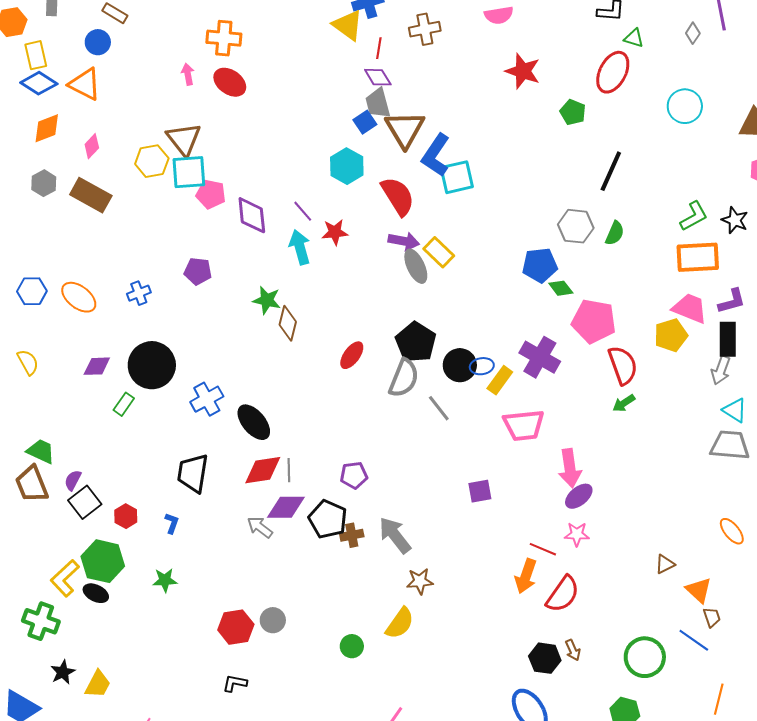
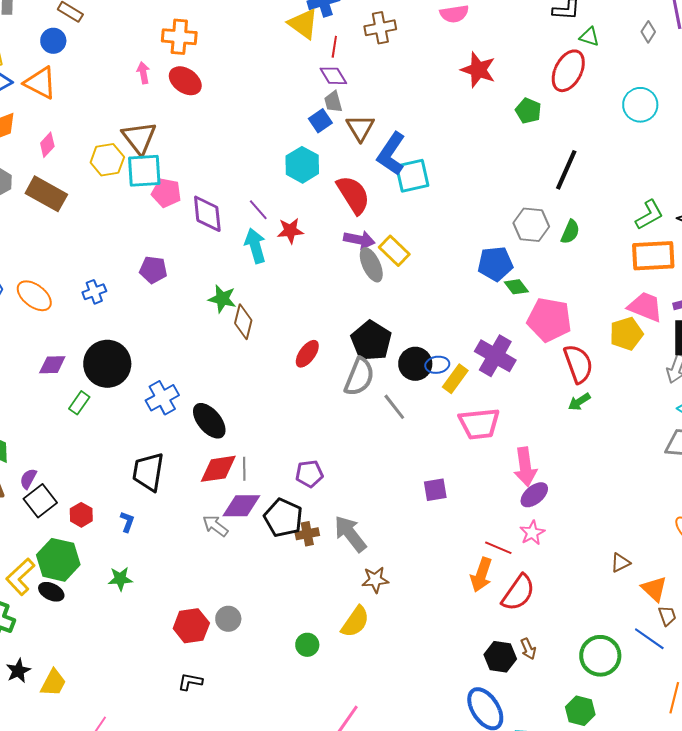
gray trapezoid: (378, 103) -> (333, 102), size x0.7
brown triangle: (405, 129) -> (360, 128), size x0.7
pink star: (577, 534) -> (532, 533), turned -30

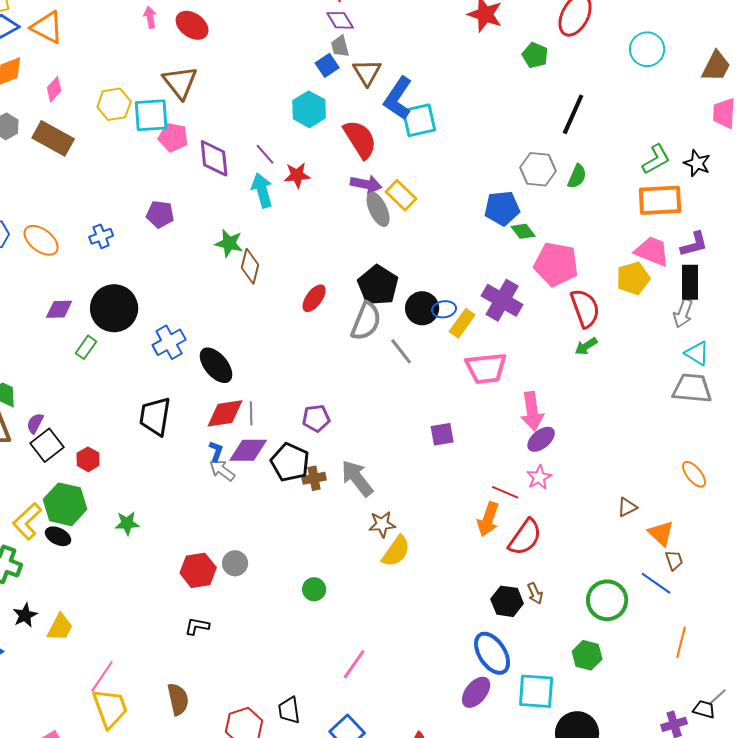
brown triangle: (139, 138) -> (180, 82), moved
blue L-shape: (127, 522) -> (216, 451), moved
yellow semicircle: (355, 622) -> (396, 551), moved

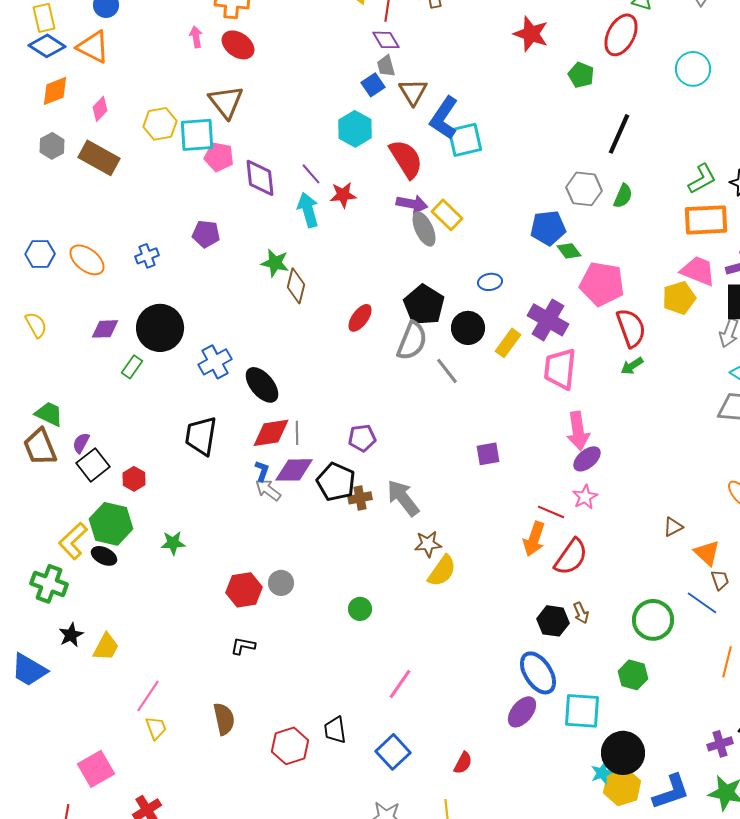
blue ellipse: (444, 309) -> (490, 282), moved
pink trapezoid: (486, 368) -> (560, 369), moved, turned 102
yellow trapezoid: (110, 708) -> (156, 728), size x0.6

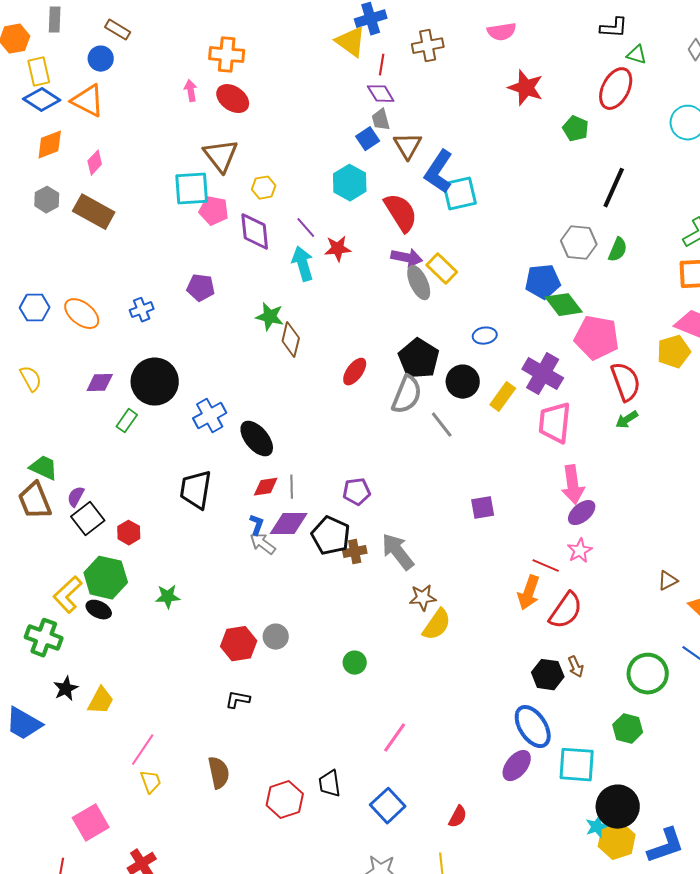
yellow hexagon: (160, 124) -> (264, 188), moved, size x0.7
green diamond: (569, 251) -> (564, 305), size x1.5
red diamond: (271, 433) -> (266, 487), size x0.7

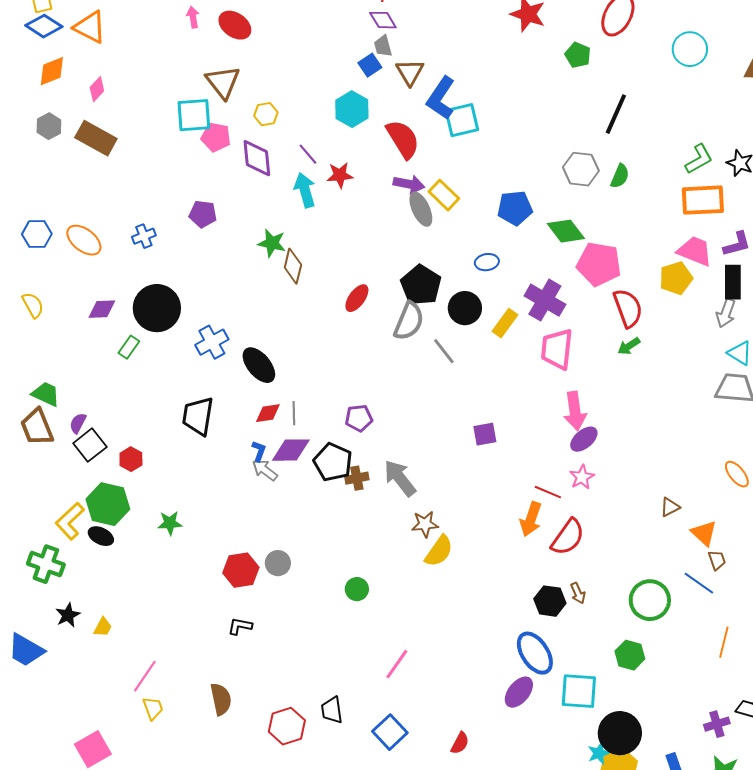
blue pentagon: (543, 282) -> (515, 208), moved
yellow trapezoid: (101, 701) -> (103, 627), size x0.7

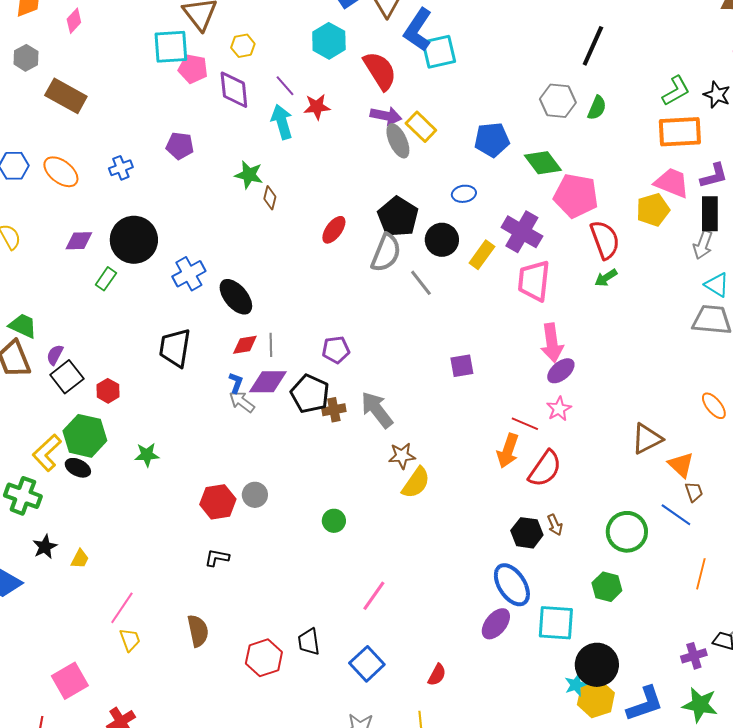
brown rectangle: (96, 138) -> (66, 96), moved
brown diamond: (293, 266) -> (270, 198), size x0.7
brown triangle: (670, 507) -> (647, 439), size x1.6

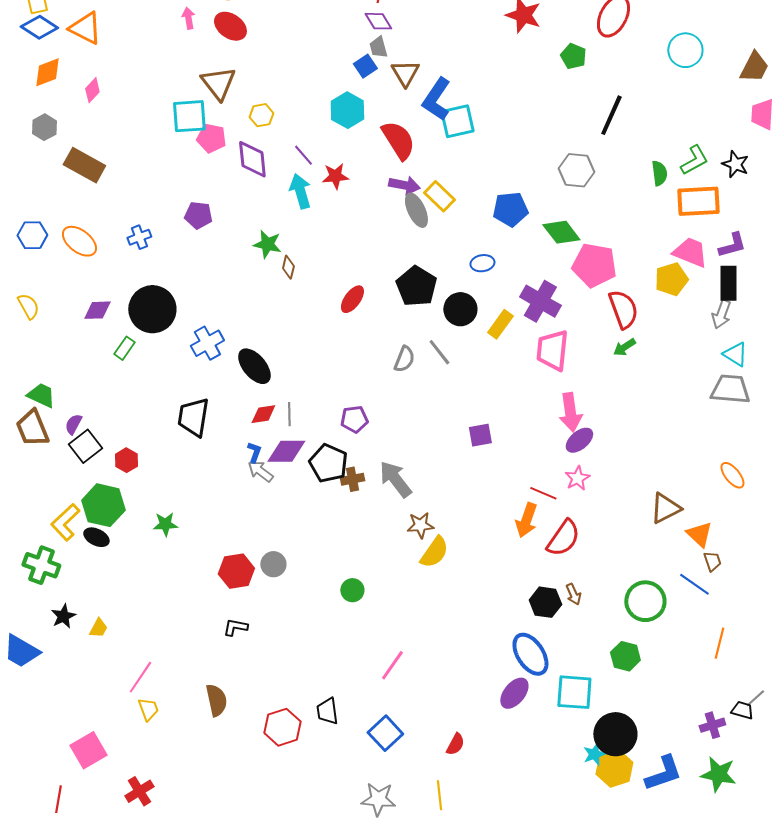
green semicircle: (597, 108) -> (659, 173), moved, turned -30
gray semicircle: (386, 253) -> (404, 359), moved, size x0.7

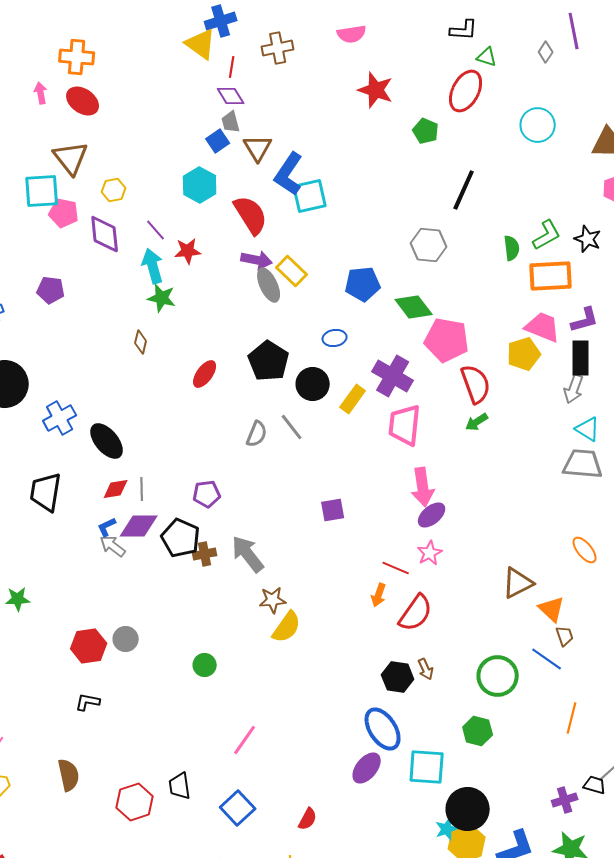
green star: (267, 244) -> (162, 298), moved
blue L-shape: (254, 452) -> (107, 527), turned -135
orange arrow: (526, 520) -> (379, 595), size x0.7

